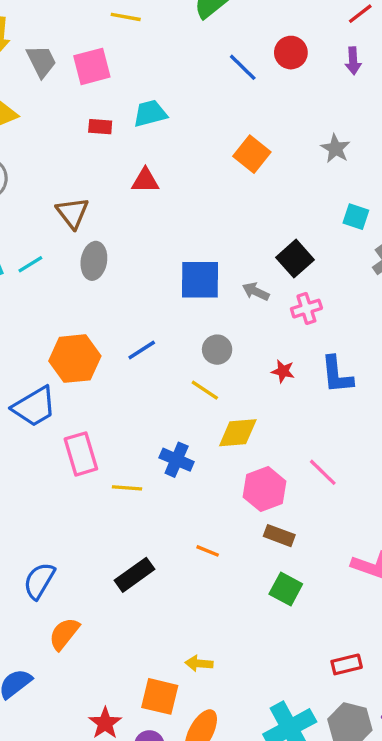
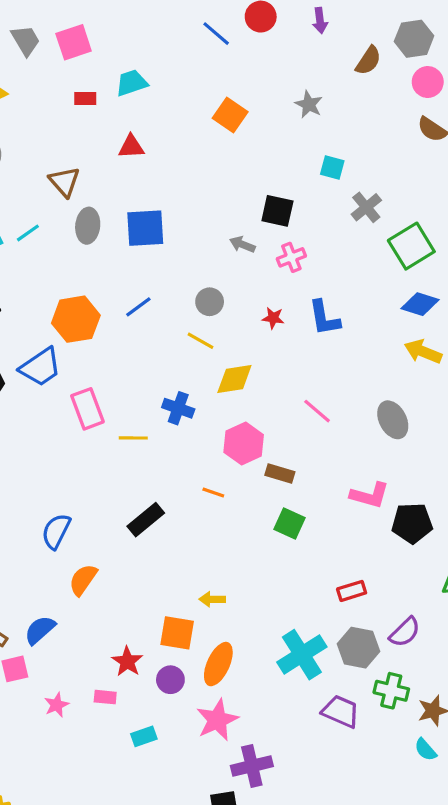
black square: (295, 259) -> (277, 211), turned -32
blue square: (200, 280) -> (145, 228), moved
pink hexagon: (265, 489) -> (244, 443), moved

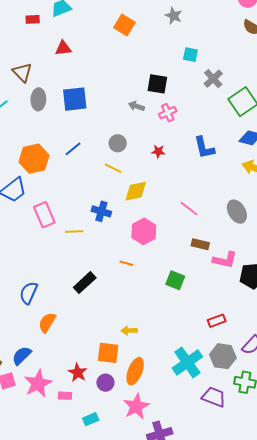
blue L-shape: (324, 318) -> (204, 148), moved
brown rectangle: (280, 473) -> (200, 244), moved
pink star: (57, 705) -> (38, 384), moved, size x1.8

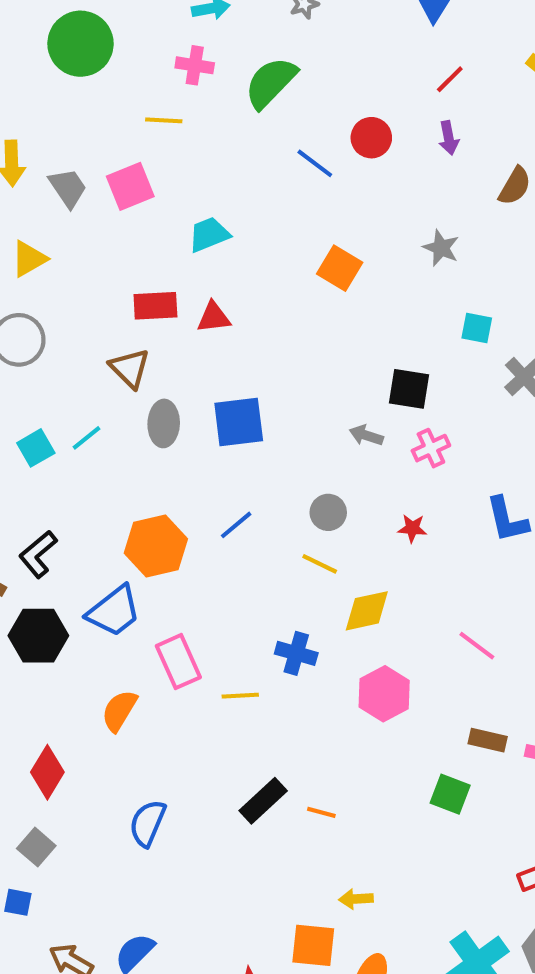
red rectangle: (33, 19) -> (155, 306), moved, size x1.5
brown rectangle: (200, 244) -> (488, 740), moved
orange line: (126, 263) -> (321, 812), moved
orange semicircle: (47, 323) -> (119, 711), moved

